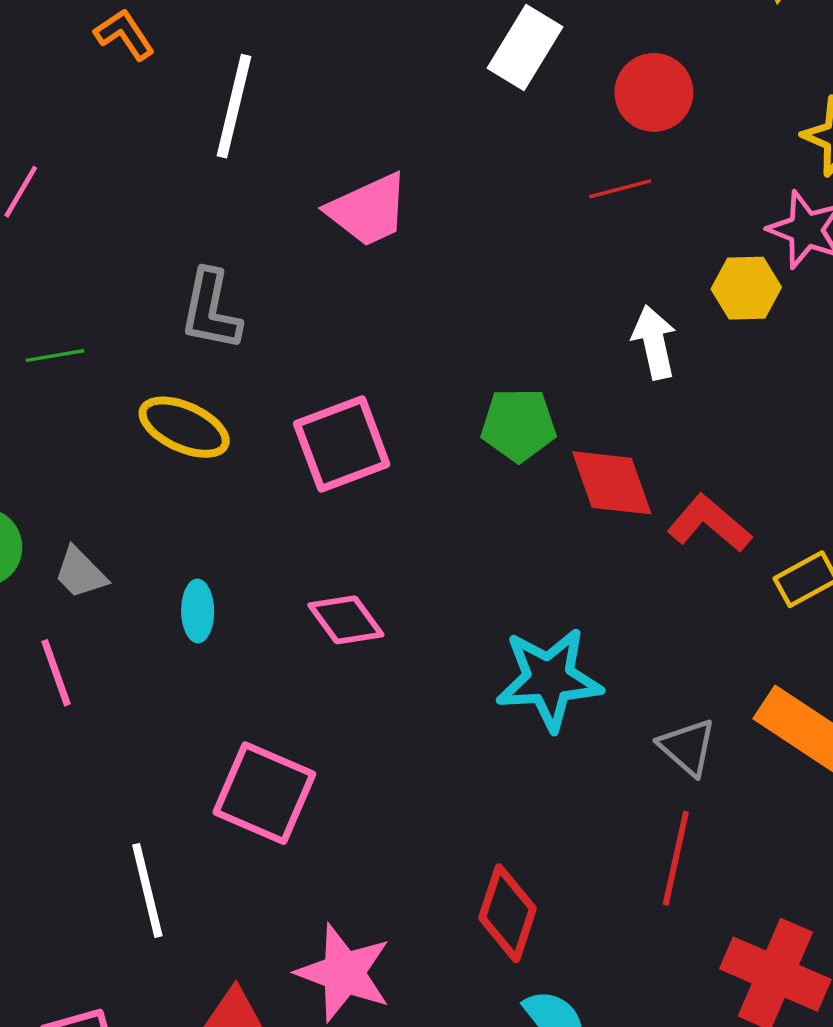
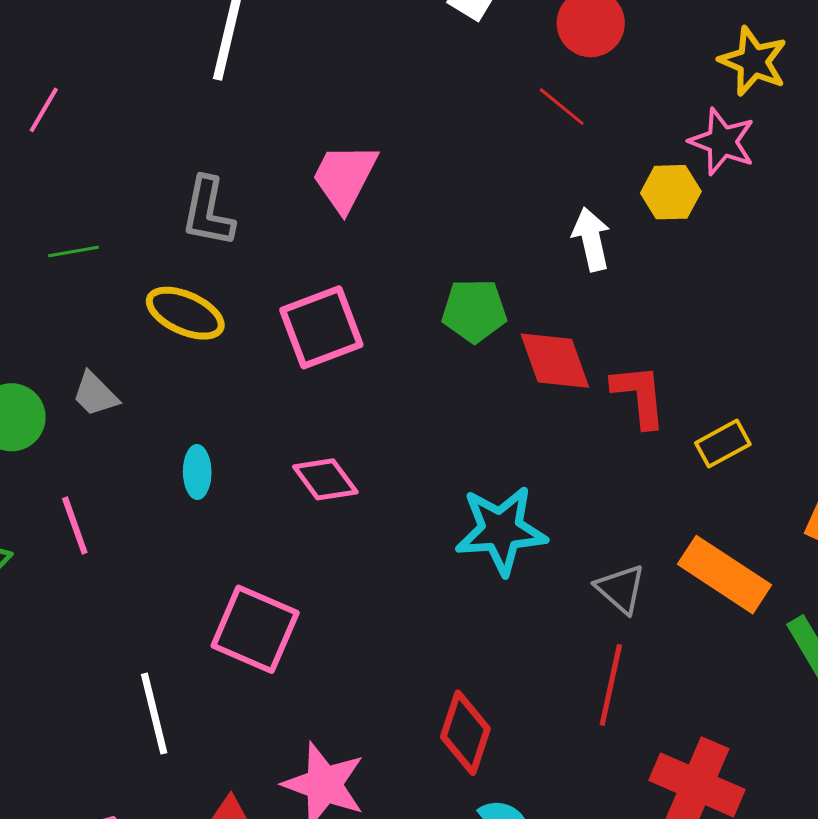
red line: (620, 189) -> (562, 107), turned 54
pink trapezoid: (368, 210) -> (345, 177), moved, turned 142
red L-shape: (709, 523) -> (639, 396), turned 44
gray trapezoid: (80, 573) -> (95, 394), moved

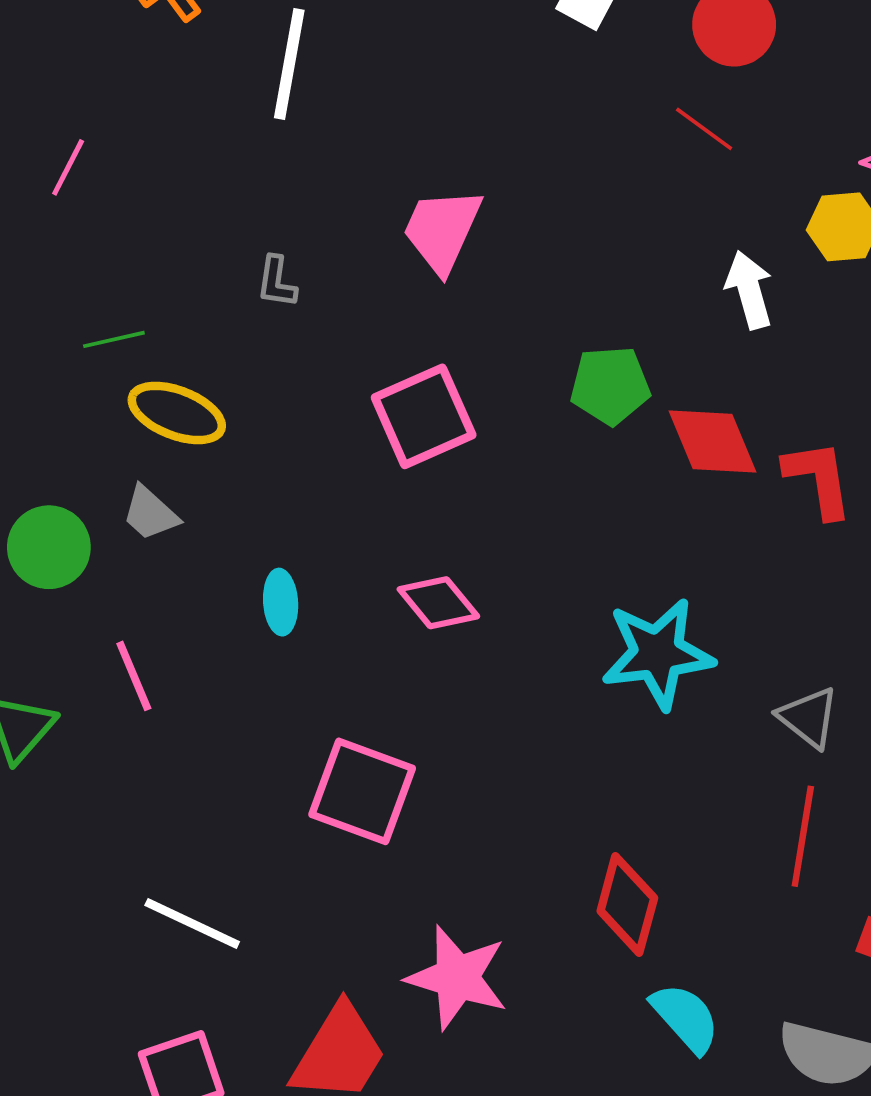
gray L-shape: (208, 212) -> (277, 282), size x0.6
yellow ellipse: (185, 313) -> (177, 413), moved
white line: (154, 714) -> (192, 924), moved, turned -48

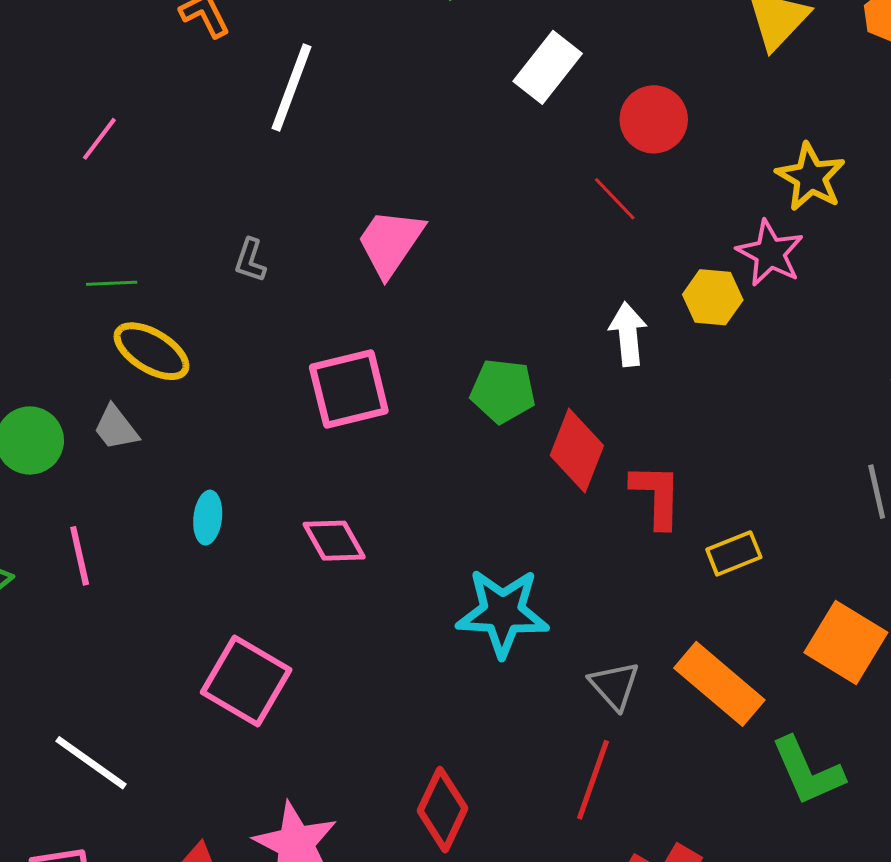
red diamond: (712, 441) -> (577, 451), turned 34

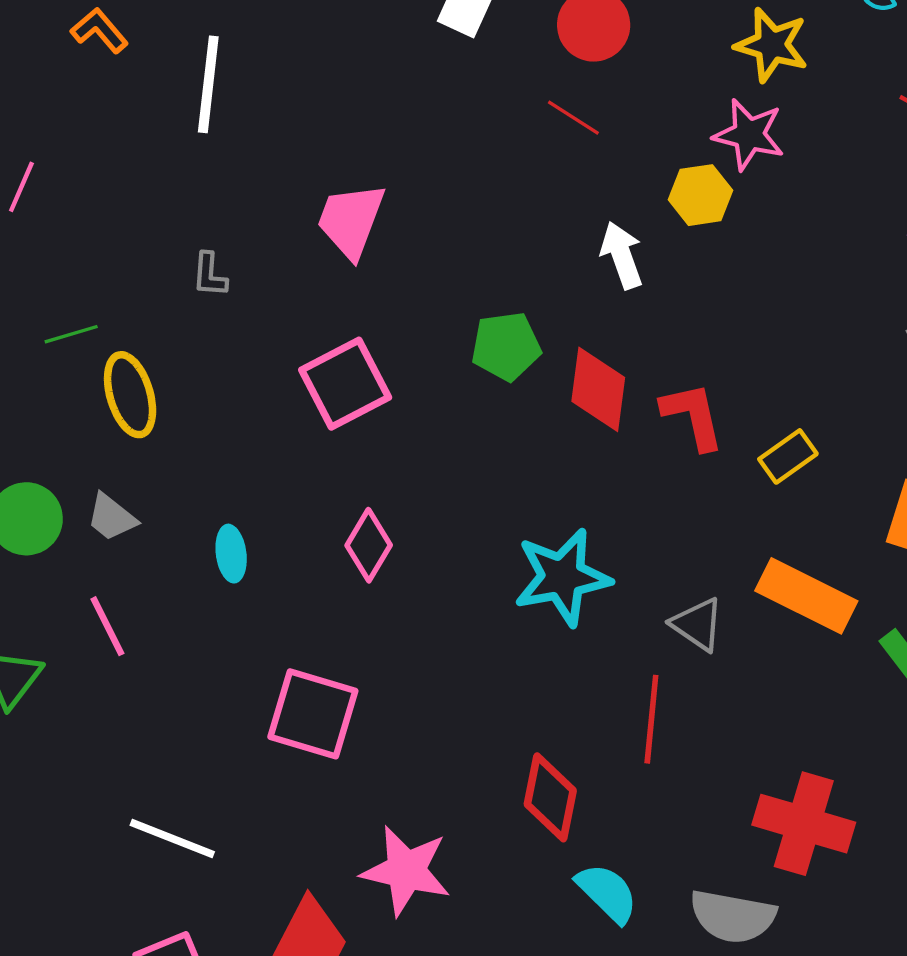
yellow ellipse: (152, 351) -> (130, 395), turned 56
gray trapezoid: (116, 428) -> (112, 517), moved
pink diamond: (334, 541) -> (369, 545), turned 74
red line: (593, 780) -> (651, 719), moved

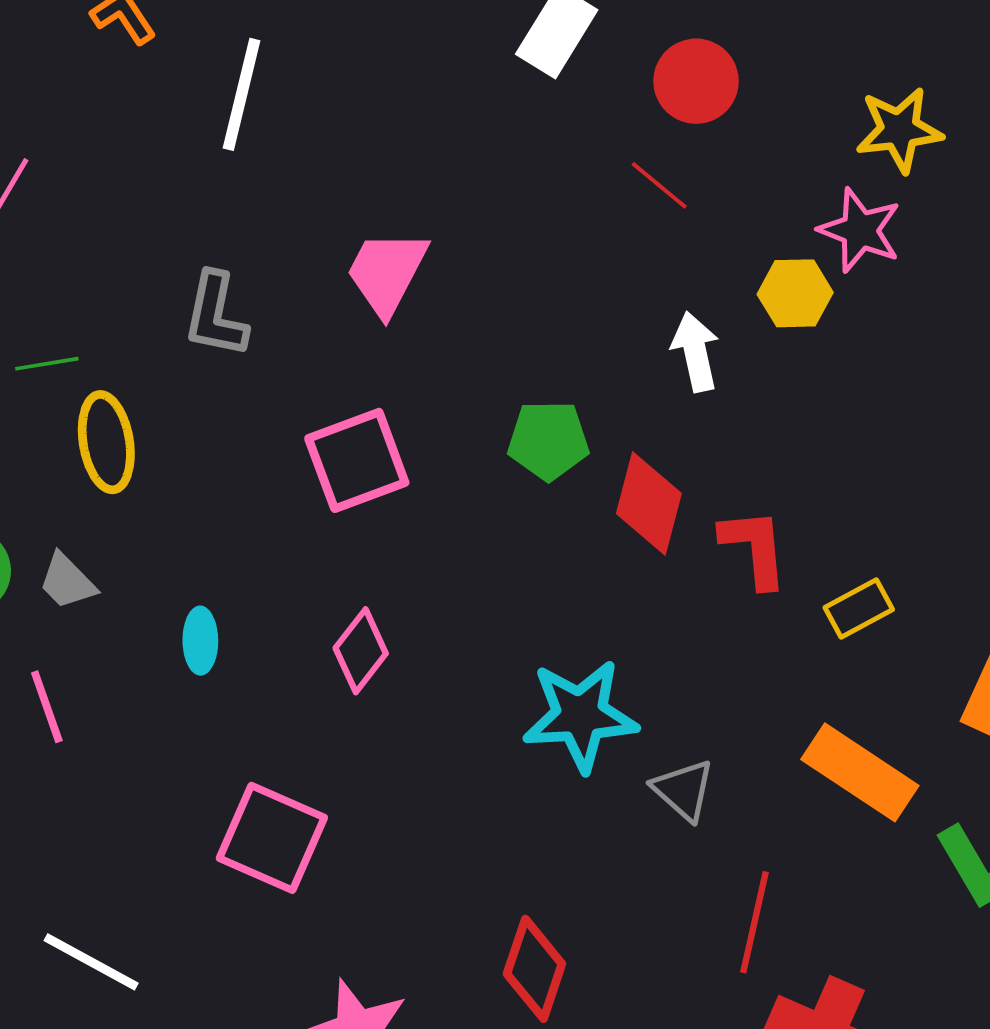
yellow star: (772, 45) -> (899, 130), turned -30
gray L-shape: (210, 275) -> (216, 315), size x1.6
gray triangle: (697, 624) -> (683, 790), moved
red line: (651, 719) -> (755, 922), moved

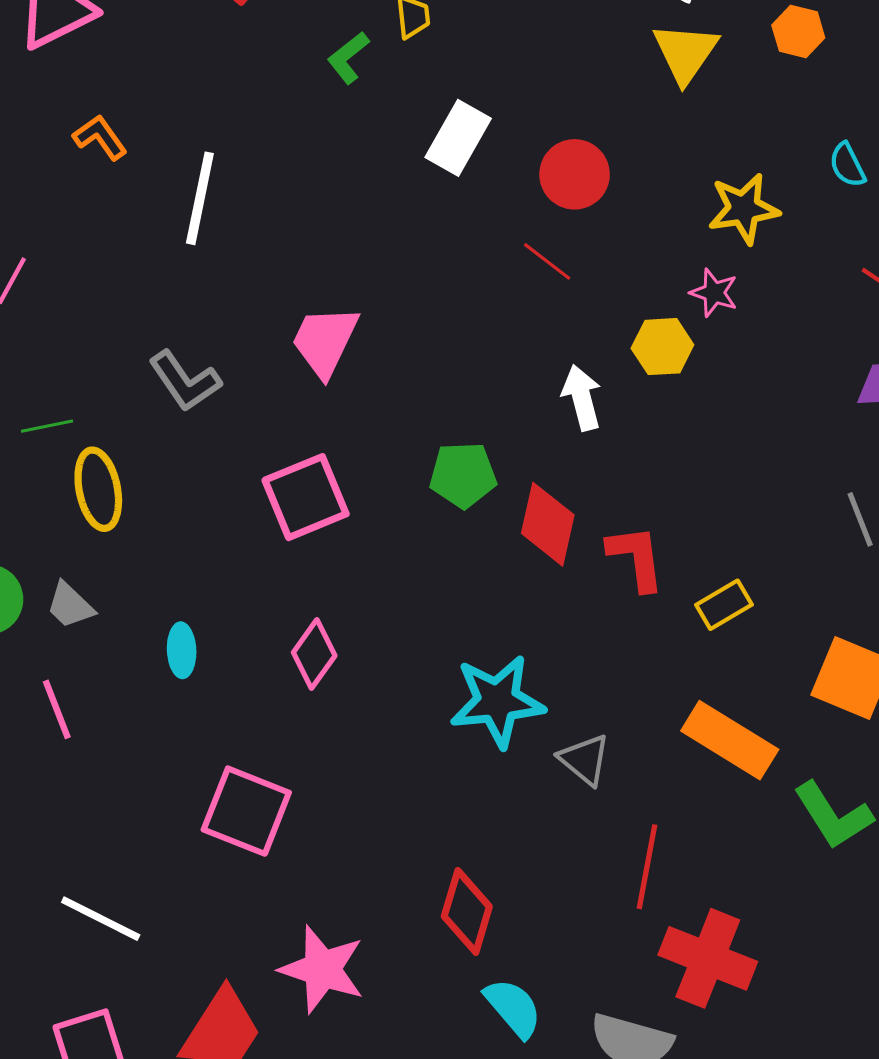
pink star: (860, 230) -> (714, 293), size x0.7
gray L-shape: (216, 315) -> (185, 381), turned -44

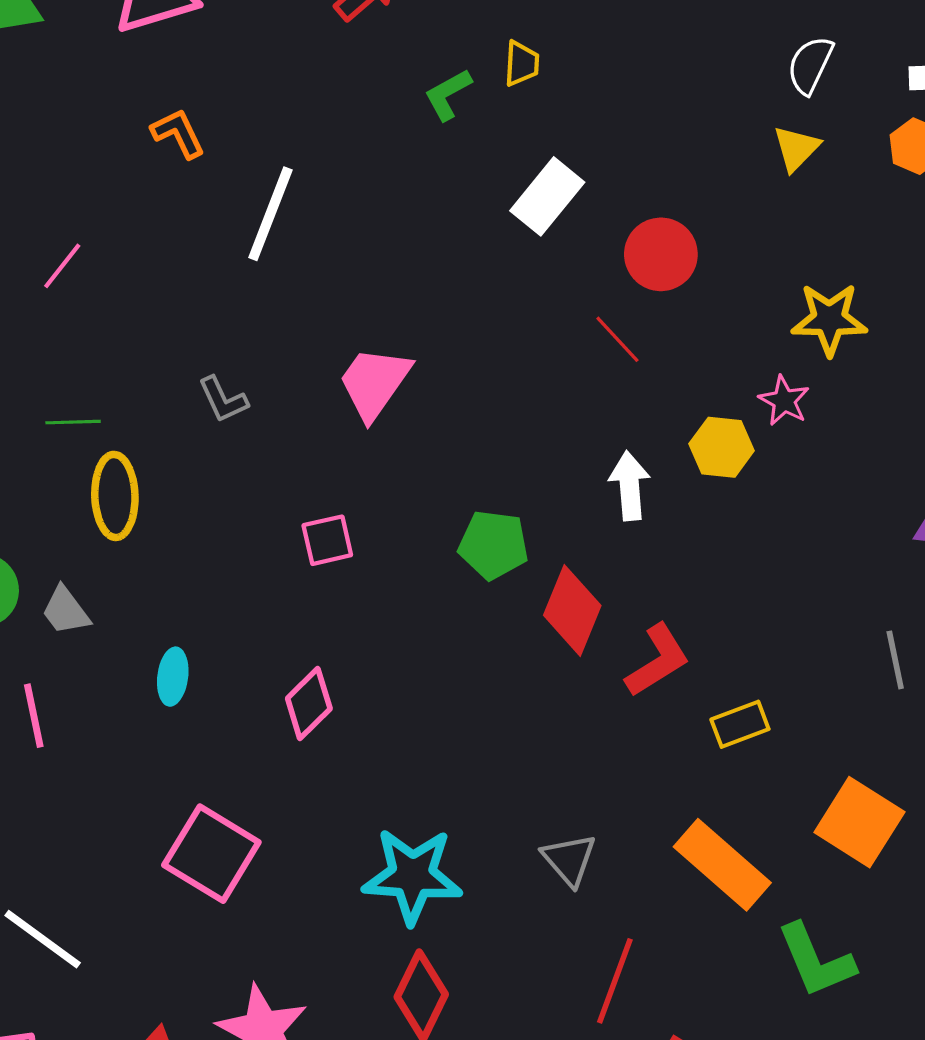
yellow triangle: (685, 53) -> (796, 148), size x0.7
gray L-shape: (185, 381) -> (223, 400), size x0.7
pink square: (306, 497) -> (327, 540), size x0.6
red L-shape: (636, 558) -> (658, 660), turned 56
cyan star: (497, 701) -> (412, 876), moved

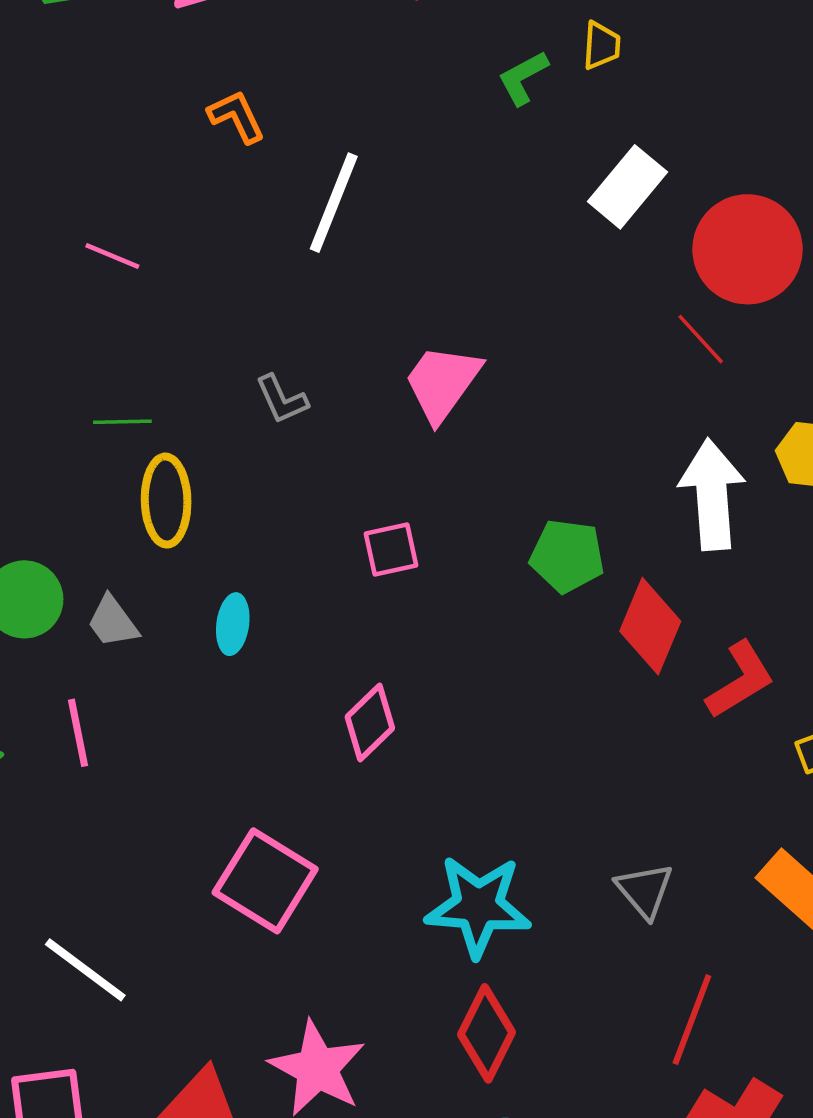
red circle: (661, 254) -> (747, 249), size x1.4
pink line: (62, 266) -> (112, 256), turned 74
white arrow: (629, 486) -> (712, 494), size x1.5
cyan ellipse: (173, 677) -> (233, 624), moved

